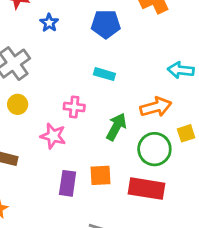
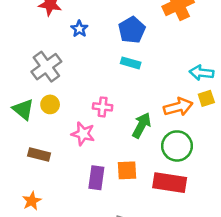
blue pentagon: (106, 24) -> (132, 30), turned -30
cyan rectangle: (104, 74) -> (131, 63), moved
yellow square: (186, 133) -> (206, 98), moved

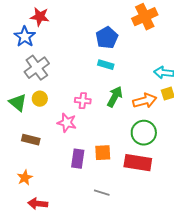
blue star: (79, 29) -> (25, 37), moved, size x1.5
green arrow: (142, 125) -> (115, 97), moved

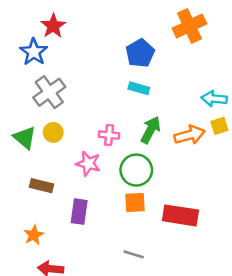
red star: (40, 17) -> (53, 26), turned 30
green circle: (144, 133) -> (136, 170), moved
purple rectangle: (78, 159) -> (79, 212), moved

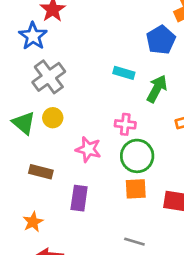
blue pentagon: (140, 53) -> (161, 40), moved
cyan rectangle: (139, 88) -> (124, 73), moved
green arrow: (151, 130) -> (157, 89), moved
pink cross: (109, 135) -> (125, 124), moved

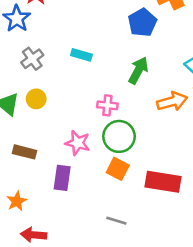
cyan rectangle: (124, 73) -> (81, 55), moved
gray cross: (49, 77) -> (32, 59), size x0.7
pink star: (88, 149) -> (78, 143), moved
orange square: (136, 189) -> (118, 169), turned 30

